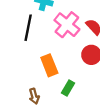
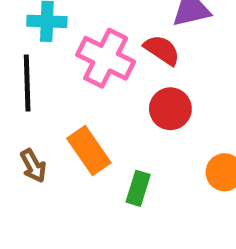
brown arrow: (34, 96) -> (33, 166), moved

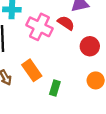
red circle: (170, 109) -> (90, 46), moved

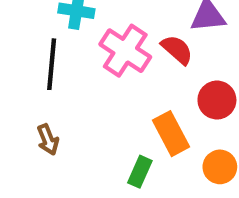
orange rectangle: (32, 70) -> (171, 134), moved

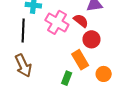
red circle: (217, 100) -> (91, 39), moved
brown arrow: (48, 140) -> (23, 65), size x1.6

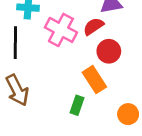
red semicircle: (81, 21) -> (93, 26), turned -70
orange circle: (104, 74) -> (128, 114), moved

